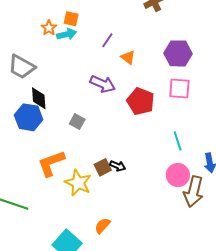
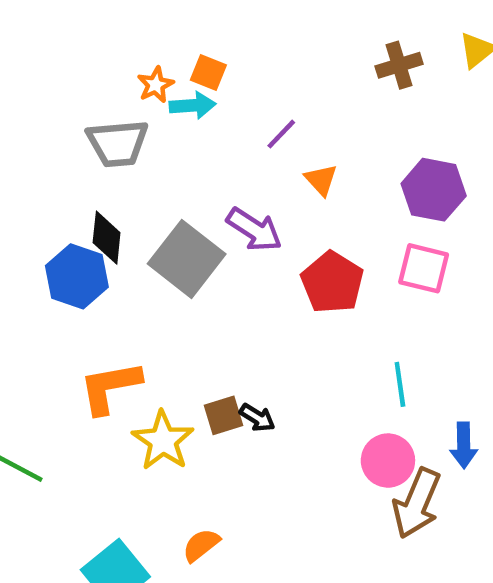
gray trapezoid: (22, 67) -> (118, 143), moved, turned -44
gray square: (77, 122) -> (187, 259), moved, size x2.0

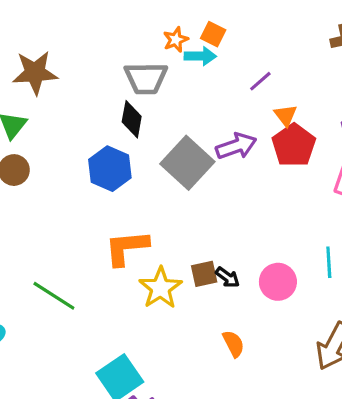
purple arrow: (254, 230) -> (236, 146), turned -57
black diamond: (107, 238) -> (132, 119), moved
red pentagon: (332, 282) -> (294, 145), moved
pink circle: (388, 461) -> (278, 282), moved
orange semicircle: (201, 545) -> (233, 344), moved, turned 96

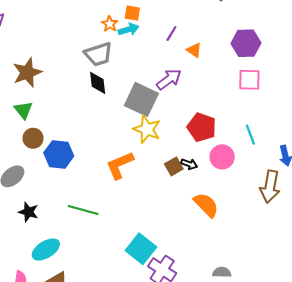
red pentagon: (294, 145) -> (202, 127), moved
blue hexagon: (110, 169) -> (59, 154), moved
yellow star: (160, 288) -> (147, 129), moved
orange semicircle: (233, 344) -> (206, 205), size x1.5

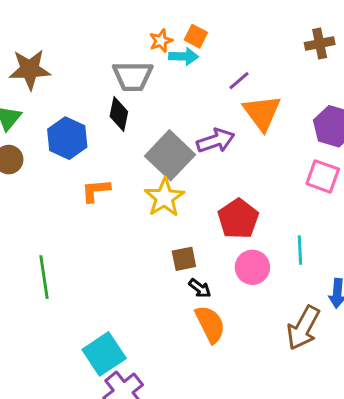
orange triangle: (194, 50) -> (262, 113), size x1.8
blue hexagon: (59, 154) -> (67, 138), moved
black arrow: (189, 164) -> (200, 288), moved
orange L-shape: (120, 165) -> (96, 190), moved, size x0.7
green line: (83, 210) -> (44, 277), turned 48

